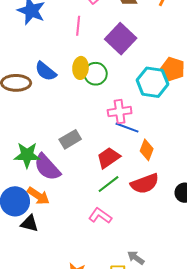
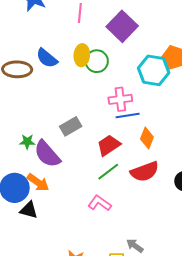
blue line: (127, 128) -> (128, 115), turned -30
green star: (27, 155) -> (27, 142), size x0.6

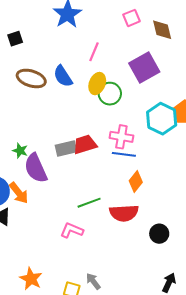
pink line: (80, 13) -> (94, 52), moved
red trapezoid: (109, 145) -> (85, 144), moved
pink L-shape: (100, 203) -> (72, 230), turned -30

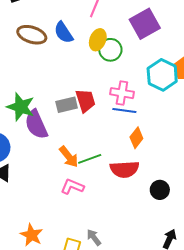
red trapezoid: (85, 144) -> (85, 101), turned 90
green star: (20, 151) -> (21, 107), size x1.8
orange arrow: (19, 193) -> (69, 157), moved

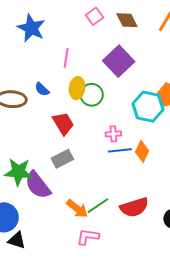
blue semicircle: (63, 32) -> (42, 89), size x0.7
pink cross: (122, 93) -> (113, 134), size x0.7
red trapezoid: (85, 101) -> (63, 124), moved
orange diamond: (136, 138) -> (142, 151), moved

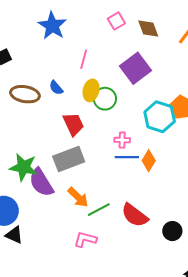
gray rectangle: (62, 159) -> (69, 159), size x1.4
red semicircle: (134, 207) -> (135, 215), turned 48
orange arrow: (77, 209) -> (78, 197), moved

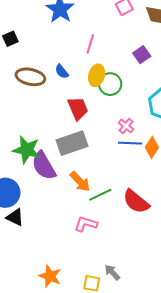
purple square: (135, 68) -> (142, 55), size x0.6
pink cross: (122, 140) -> (126, 126), turned 35

